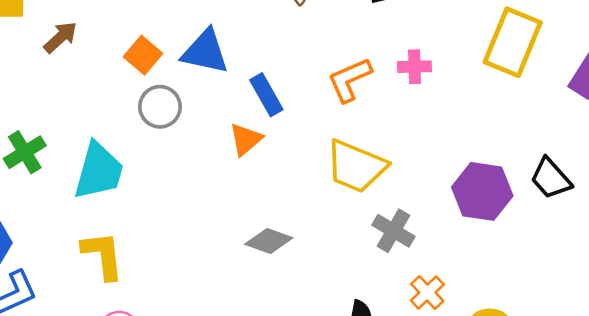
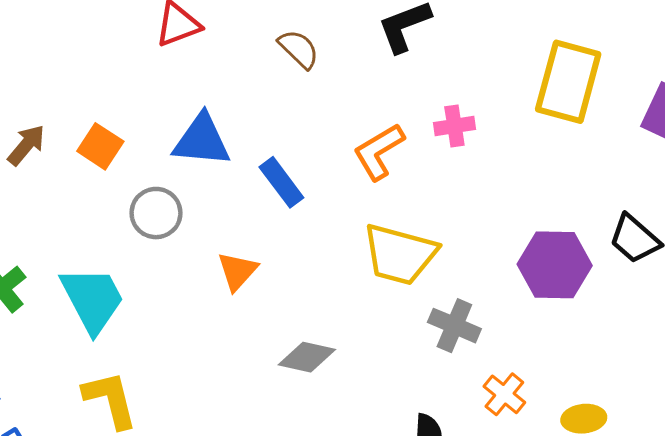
orange square: (143, 55) -> (100, 146), moved
orange triangle: (246, 139) -> (237, 271), moved
cyan trapezoid: (99, 171) -> (92, 299), turned -36

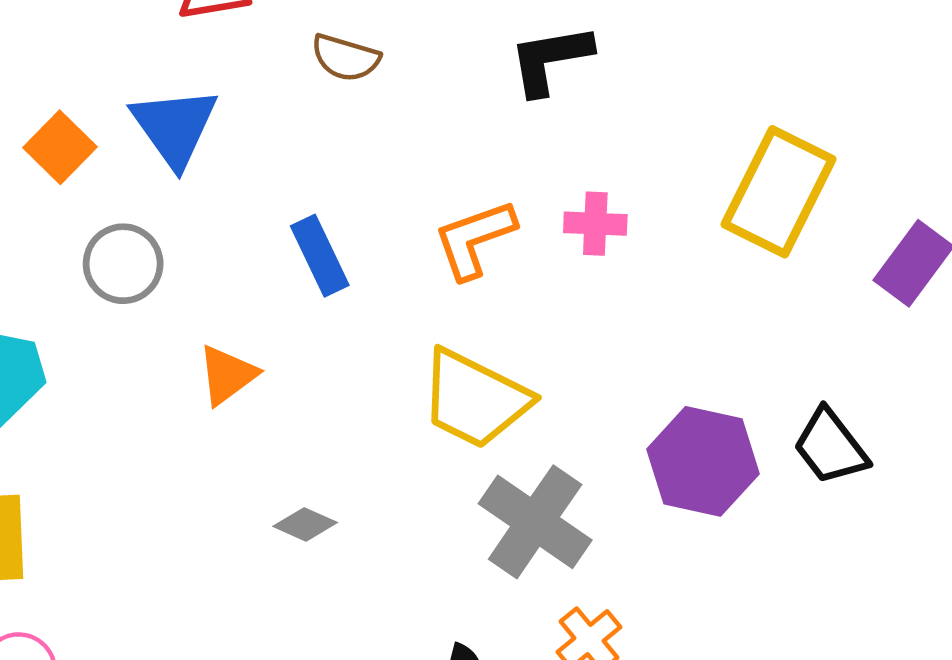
brown semicircle: (299, 49) -> (346, 58), moved, turned 141
blue triangle: (202, 140) -> (175, 127), moved, turned 38
gray cross: (454, 326) -> (535, 522), size x1.4
gray diamond: (307, 357) -> (305, 524), size x0.7

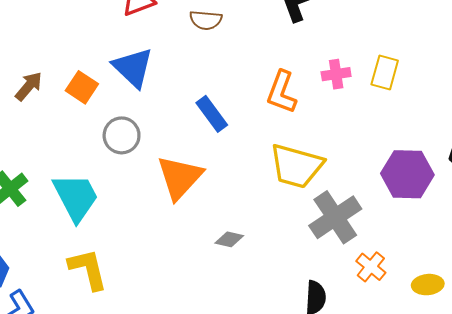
yellow rectangle: (778, 192) -> (385, 72), moved, size x0.6
orange L-shape: (474, 239) -> (282, 92), turned -39
orange triangle: (227, 375) -> (180, 177), size x1.6
gray cross: (535, 522) -> (335, 217), turned 33

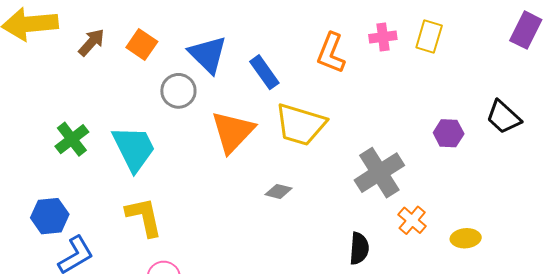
blue triangle: (133, 67) -> (208, 54), moved
yellow trapezoid: (296, 166) -> (300, 125), moved
purple hexagon: (407, 174) -> (449, 133), size x0.6

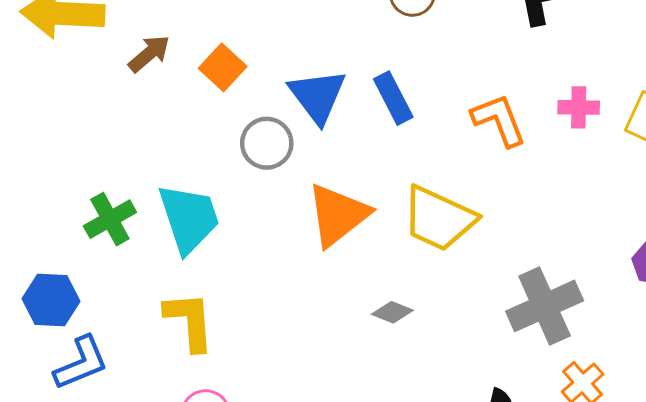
orange L-shape: (331, 53) -> (499, 120), turned 129
blue rectangle: (264, 72) -> (393, 98), moved
green cross: (72, 139) -> (110, 219), moved

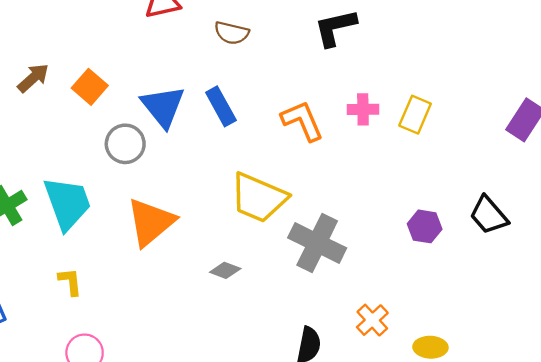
orange triangle: (338, 215) -> (151, 222), moved
gray cross: (545, 306) -> (317, 243), moved, turned -38
yellow L-shape: (189, 321) -> (70, 282), size x0.6

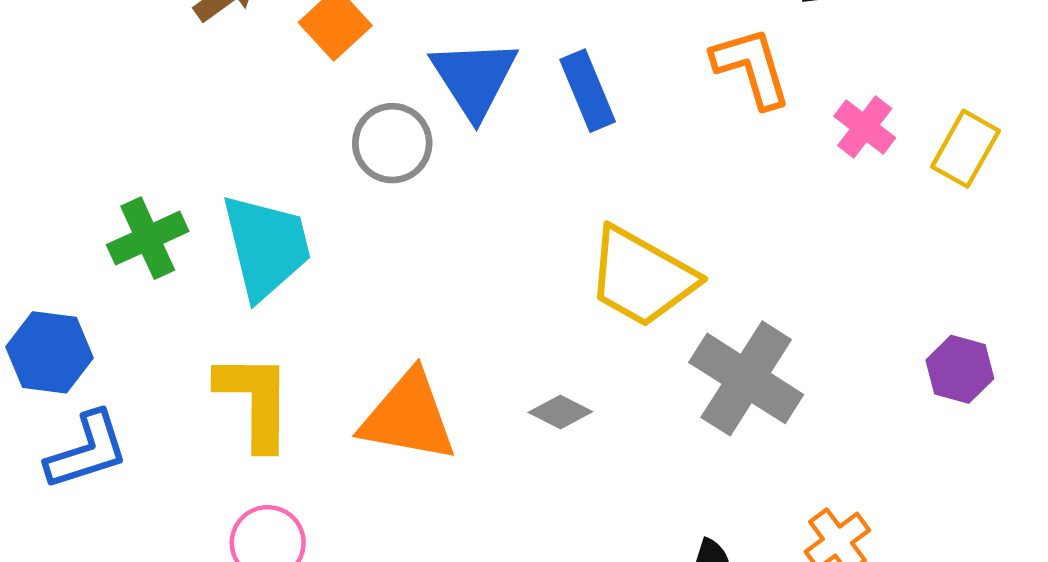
pink cross: (363, 109) -> (865, 127), turned 32
orange L-shape: (302, 121) -> (751, 67), moved
orange triangle: (151, 222) -> (408, 417), moved, turned 44
yellow L-shape: (70, 282) -> (255, 401), size x1.8

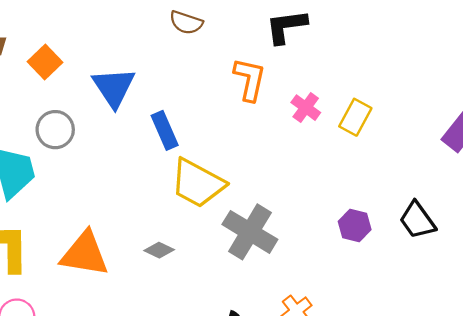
orange L-shape: (751, 67) -> (250, 79), turned 30
blue rectangle: (588, 91) -> (165, 130), moved
gray circle: (392, 143) -> (55, 130), moved

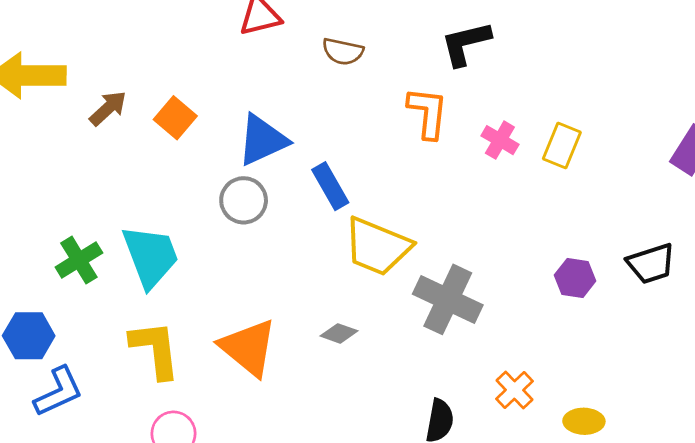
blue triangle: (114, 87) -> (262, 140), turned 45
gray circle: (55, 130) -> (244, 200), moved
black trapezoid: (417, 220) -> (651, 264), turned -66
orange triangle: (85, 254) -> (248, 348), turned 36

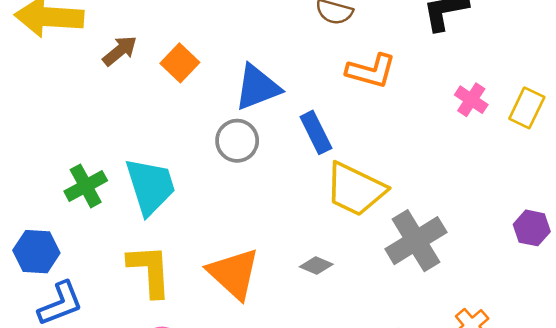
orange L-shape: (428, 113) -> (371, 71), moved, turned 96
gray cross: (448, 299) -> (416, 241), turned 30

